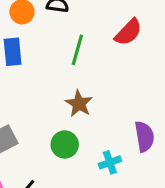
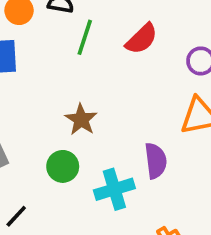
green line: (77, 50) -> (85, 37), moved
cyan cross: (110, 162) -> (114, 189), size x1.5

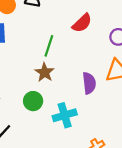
green line: (85, 37) -> (49, 46), moved
purple semicircle: (156, 161) -> (89, 83), moved

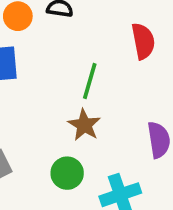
red semicircle: (82, 23) -> (143, 41), turned -55

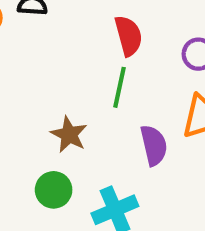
green line: (90, 81) -> (119, 87), moved

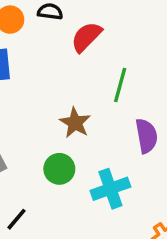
red semicircle: (128, 36) -> (86, 37), moved, turned -124

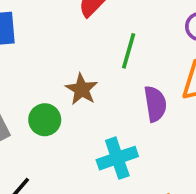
green circle: (59, 169) -> (45, 120), moved

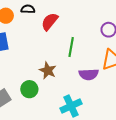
purple semicircle: (155, 104) -> (89, 74), turned 102

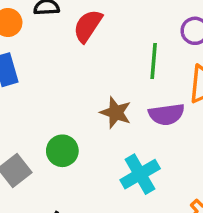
green line: (71, 47) -> (154, 61), moved
brown star: (48, 71) -> (116, 113), moved

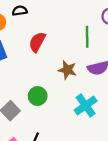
red semicircle: (88, 26) -> (37, 42), moved

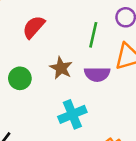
green circle: (38, 96) -> (20, 78), moved

